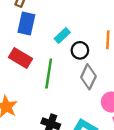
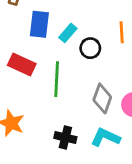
blue rectangle: (26, 23) -> (39, 24), moved
gray diamond: (88, 77) -> (102, 98), moved

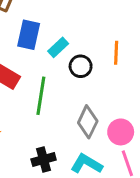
black cross: (65, 138) -> (44, 159), turned -35

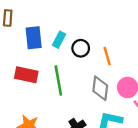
orange line: (116, 53) -> (107, 56), moved

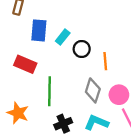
green line: (58, 81) -> (49, 91), moved

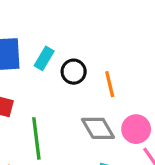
gray diamond: (93, 90) -> (98, 128), turned -40

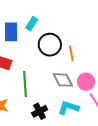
cyan rectangle: (44, 58) -> (32, 24), moved
black circle: (74, 72) -> (50, 45), size x1.5

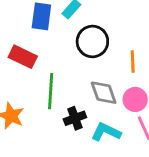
orange line: (71, 53) -> (133, 62), moved
black cross: (40, 111) -> (75, 118), moved

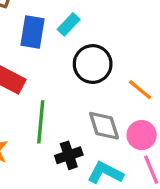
orange line: (133, 62) -> (140, 90), turned -50

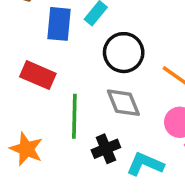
gray diamond: (104, 126) -> (123, 103), moved

